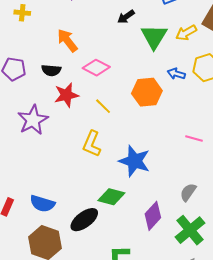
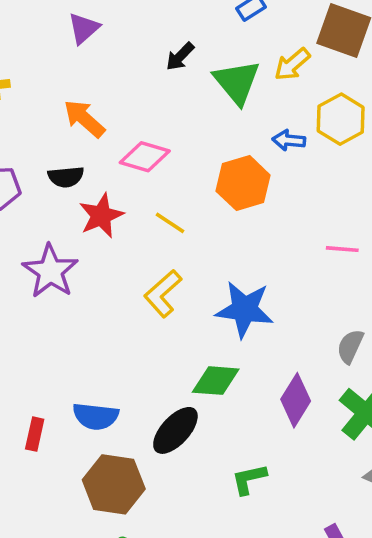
yellow L-shape: (92, 144) -> (163, 293), turned 36

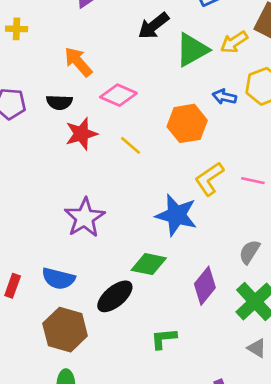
black arrow: (180, 56) -> (153, 26), size x1.4
green triangle: (237, 82) -> (192, 50), turned 33
purple star: (50, 271) -> (85, 218), moved
yellow L-shape: (163, 293) -> (209, 179), moved

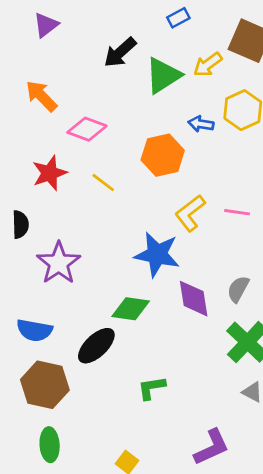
black semicircle: (59, 102) -> (20, 224), moved, turned -90
purple diamond: (205, 286) -> (194, 299), moved, turned -45

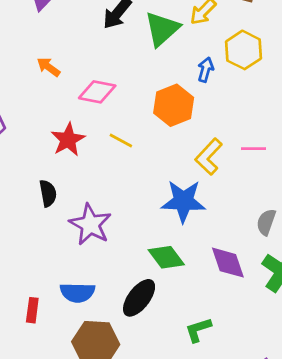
orange arrow: (41, 96) -> (49, 67), size x0.7
blue arrow: (201, 124) -> (206, 70), turned 105
purple diamond: (194, 299) -> (228, 263), moved
green diamond: (131, 309) -> (166, 257), turned 54

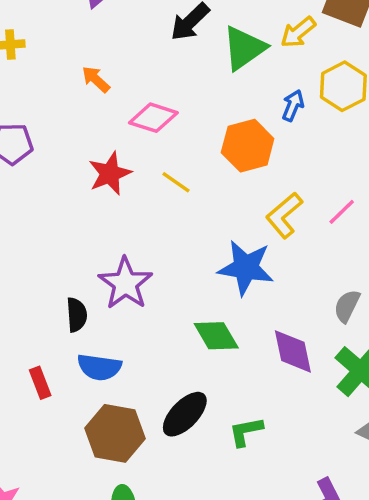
pink line: (254, 149) -> (342, 212), turned -50
black semicircle: (48, 193) -> (77, 315), moved
black ellipse: (139, 298) -> (185, 414), moved
red rectangle: (32, 310) -> (40, 383), turned -35

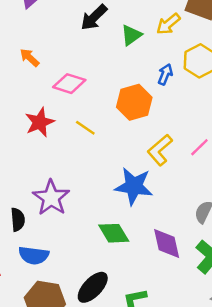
green triangle: (244, 48) -> (131, 35), size x0.7

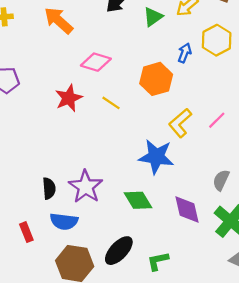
orange arrow: (30, 58) -> (59, 20), moved, size x1.6
purple star: (51, 198) -> (86, 187), moved

